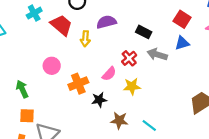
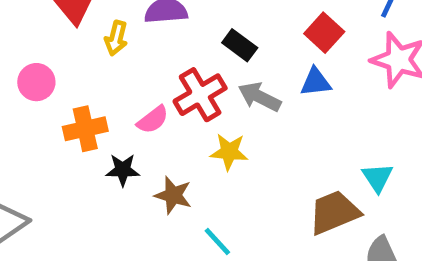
red cross: (129, 58) -> (200, 95), size x1.5
yellow star: (132, 86) -> (229, 152), moved
brown star: (119, 120) -> (173, 195), moved

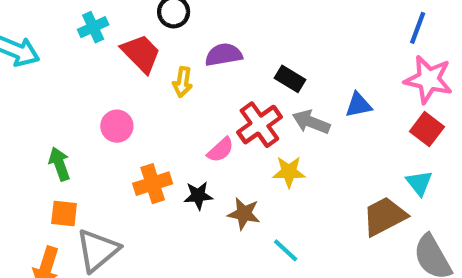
red square: (324, 33) -> (427, 129), moved
orange cross: (85, 129) -> (153, 184), moved

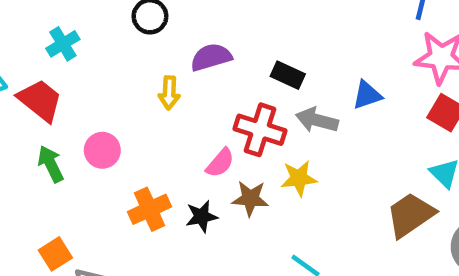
red trapezoid: (141, 54) -> (40, 100), moved
red cross: (259, 125) -> (260, 130), turned -30
green arrow: (59, 164) -> (51, 164), moved
orange square: (64, 213) -> (55, 254), turned -32
brown star: (244, 214) -> (250, 198), moved

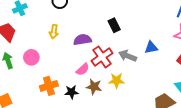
purple semicircle: (211, 57) -> (82, 40), moved
black rectangle: (288, 75) -> (114, 25), moved, turned 32
yellow arrow: (169, 93) -> (54, 32), moved
red cross: (260, 130) -> (102, 57), turned 30

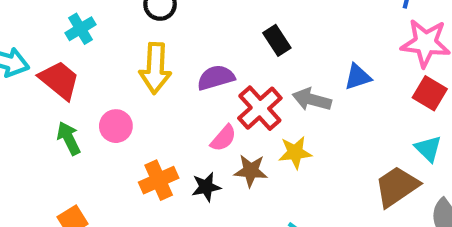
yellow arrow: (54, 32) -> (155, 68), size x1.6

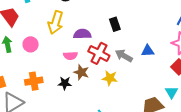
red cross: (260, 108) -> (99, 53), turned -35
pink semicircle: (223, 138) -> (70, 56), moved, turned 32
brown star: (251, 171) -> (81, 72), moved
orange cross: (159, 180) -> (34, 81), moved

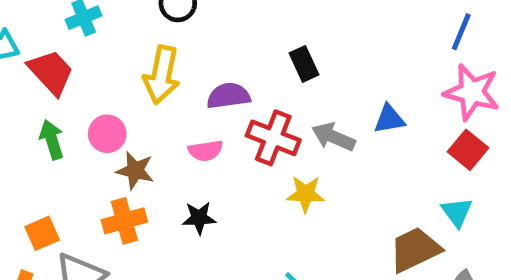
brown star: (81, 72) -> (135, 171), moved

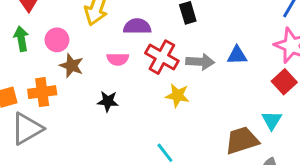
gray arrow: (333, 137) -> (200, 62), turned 152
orange cross: (124, 221) -> (42, 92), moved

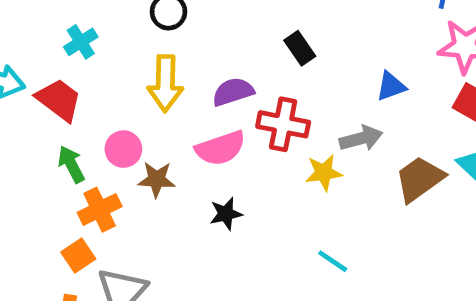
pink semicircle: (118, 59) -> (220, 148), size x1.5
gray arrow: (200, 62) -> (361, 138), moved
orange cross: (42, 92) -> (100, 210), moved
brown trapezoid: (242, 140) -> (420, 179), moved

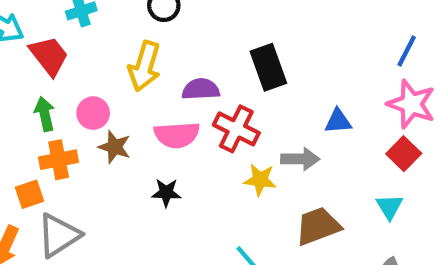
black rectangle: (300, 48) -> (268, 67), size x1.5
brown trapezoid: (420, 179) -> (318, 226), moved

